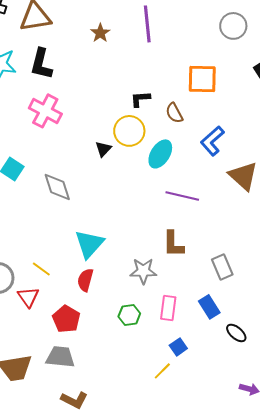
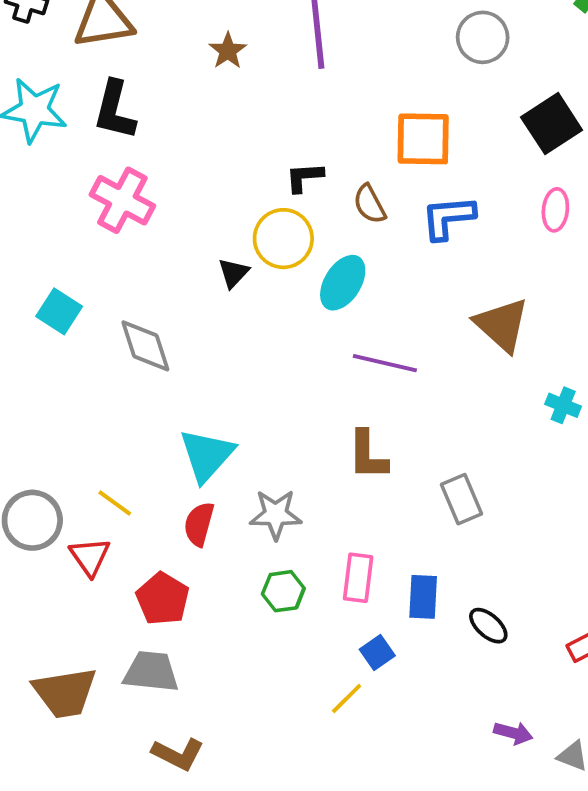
blue L-shape: (212, 141) -> (448, 217), moved, turned 36
gray star: (143, 271) -> (276, 514), moved
blue rectangle: (209, 307) -> (423, 597), moved, turned 35

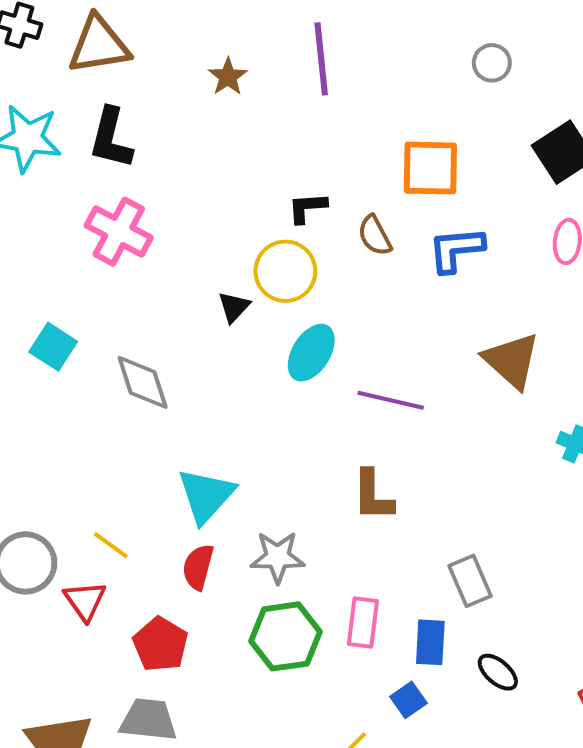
gray circle: (483, 37) -> (492, 63), size x0.7
cyan ellipse: (343, 283) -> (311, 353), moved
gray rectangle: (462, 499) -> (470, 581), moved
green hexagon: (283, 591) -> (285, 636), size x1.6
blue square: (377, 652) -> (408, 700), moved

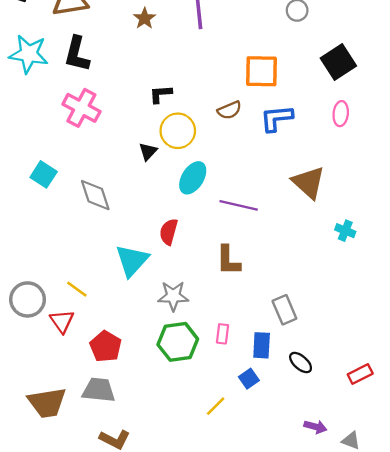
black L-shape: (307, 208) -> (161, 94), moved
brown semicircle: (375, 236) -> (229, 110), turned -85
red semicircle: (198, 567) -> (169, 232), moved
pink rectangle: (363, 623) -> (223, 334), size x0.7

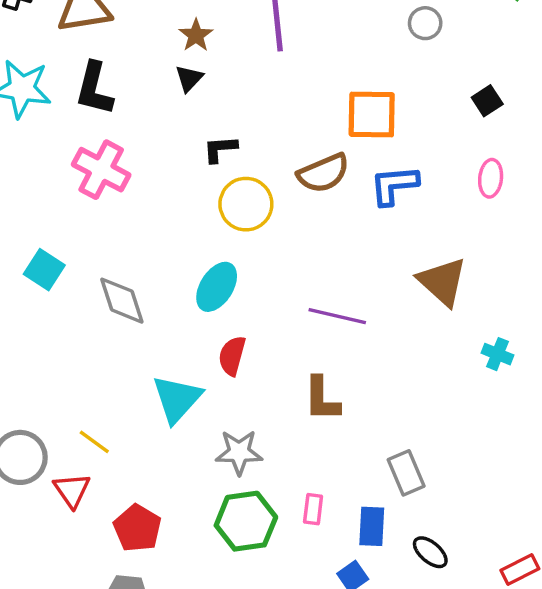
black square: (338, 62) -> (487, 101), size x0.6
brown semicircle: (229, 110) -> (323, 173), size x1.4
black triangle: (148, 151) -> (189, 78), moved
cyan ellipse: (193, 178) -> (217, 287), moved

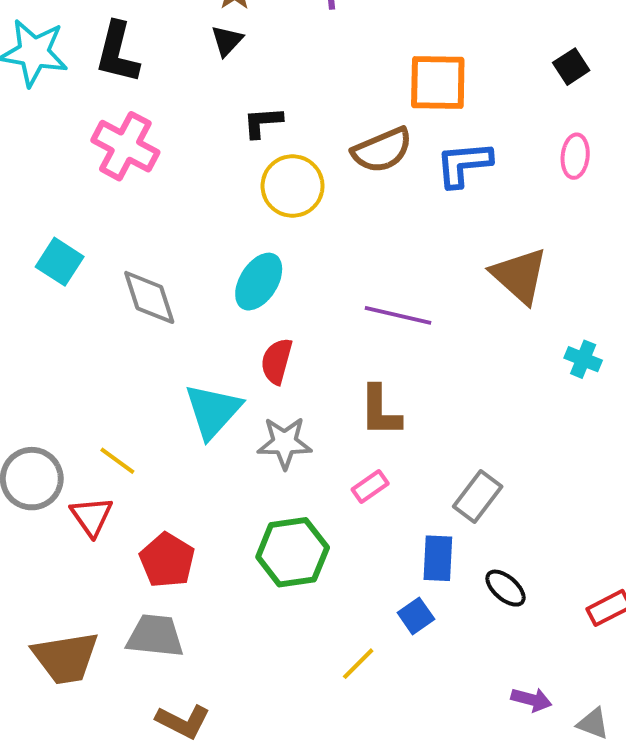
gray star: (239, 452) -> (285, 443), moved
gray rectangle: (406, 473) -> (478, 497), turned 60
pink rectangle: (313, 509) -> (370, 487), moved, turned 48

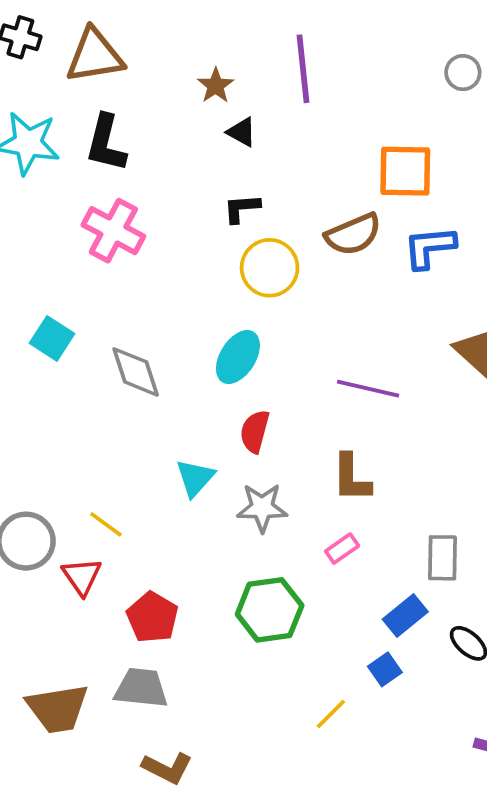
black triangle: (227, 41) -> (242, 132), moved, turned -44
cyan triangle: (213, 411) -> (195, 478), size x0.7
gray rectangle: (478, 497) -> (442, 558), turned -36
blue rectangle: (438, 558) -> (405, 615), turned 48

